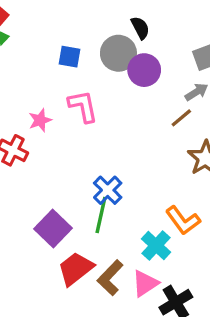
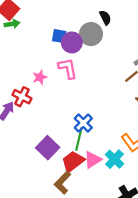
purple circle: (144, 70) -> (72, 42), moved
red trapezoid: (76, 269) -> (73, 162), moved
brown L-shape: (110, 278) -> (63, 183), moved
pink triangle: (145, 283) -> (93, 160), moved

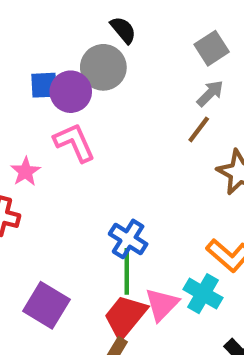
purple square: (48, 148) -> (46, 305), moved

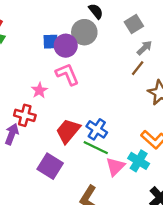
gray square: (212, 48) -> (134, 24), moved
green line: (127, 271) -> (96, 148), turned -65
red trapezoid: (125, 316) -> (68, 131), moved

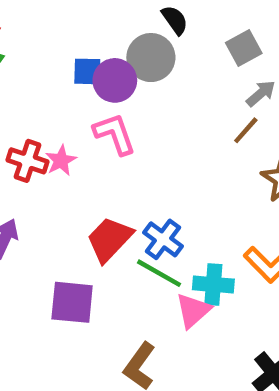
red cross: (25, 115) -> (27, 161), moved
cyan cross: (139, 161) -> (213, 284), moved, turned -30
purple square: (50, 166) -> (72, 302), turned -30

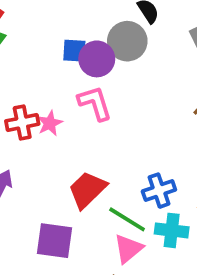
red cross: (27, 161) -> (22, 123), turned -32
blue cross: (163, 239) -> (159, 191), moved, turned 32
pink triangle: (193, 311) -> (128, 249), moved

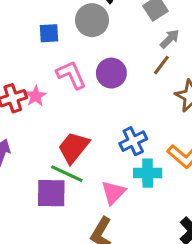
purple circle: (97, 59) -> (111, 73), moved
green line: (127, 219) -> (67, 174), moved

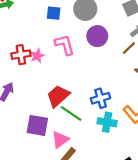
purple circle: (111, 73) -> (97, 36), moved
green line: (67, 174) -> (71, 113), moved
pink triangle: (113, 193) -> (60, 140), moved

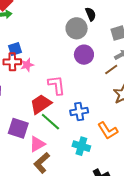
blue square: (54, 13) -> (15, 49), moved, turned -32
pink L-shape: (65, 45) -> (57, 85), moved
cyan cross: (107, 122) -> (81, 146), moved

